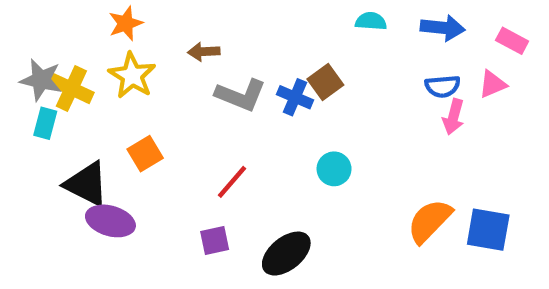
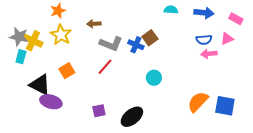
pink arrow: (453, 117) -> (209, 54), turned 70
red line: (232, 182) -> (105, 67), moved

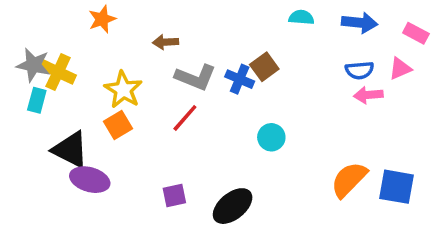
yellow star: (61, 35) -> (123, 90), moved

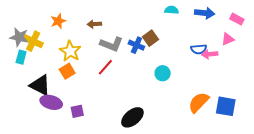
orange star: (102, 19) -> (58, 21), moved
blue semicircle: (359, 70) -> (199, 49), moved
cyan circle: (271, 137) -> (163, 73), moved
purple square: (174, 195) -> (77, 111), moved

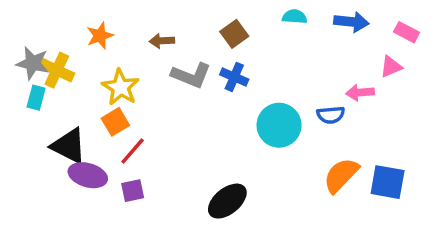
brown square: (150, 38) -> (234, 34), moved
blue semicircle: (199, 49) -> (331, 115), moved
red line: (105, 67) -> (133, 151), moved
cyan circle: (163, 73) -> (279, 125), size x1.6

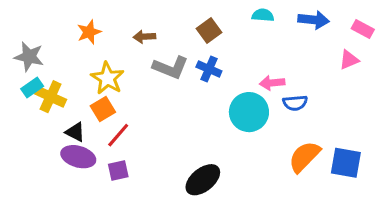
yellow cross: (57, 70) -> (51, 97), moved
pink arrow: (360, 92) -> (272, 83), moved
cyan rectangle: (36, 98) -> (32, 87), turned 40
black triangle: (69, 146) -> (75, 132), moved, size x0.6

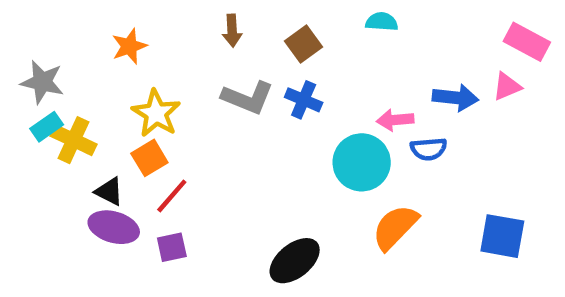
blue arrow: (314, 20) -> (455, 98), moved
pink rectangle: (363, 29) -> (527, 42), size x1.4
brown arrow: (144, 37) -> (232, 31), moved, turned -90
orange semicircle: (304, 157) -> (395, 227), moved

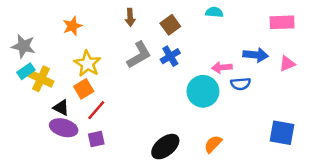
pink rectangle: (527, 42) -> (282, 22), moved, turned -30
pink triangle: (507, 86) -> (287, 64), moved
gray L-shape: (248, 98) -> (139, 55), turned -52
blue cross: (304, 100) -> (170, 56), turned 36
orange semicircle: (395, 227) -> (213, 144), moved, size x0.7

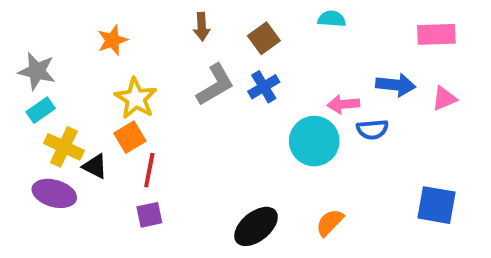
yellow cross: (41, 79) -> (64, 147), moved
red line: (96, 110) -> (149, 170), turned -30
purple ellipse: (64, 128) -> (54, 193), moved

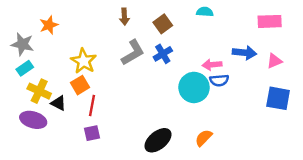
orange star: (112, 40) -> (49, 25), moved
blue semicircle: (372, 129) -> (219, 80), moved
blue square: (436, 205) -> (278, 98), moved

